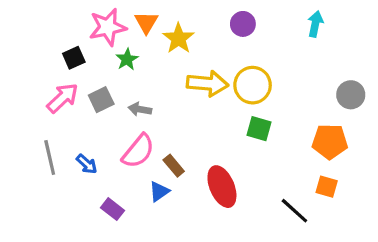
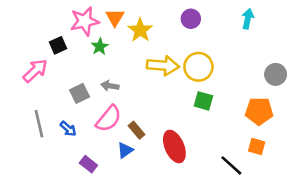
pink arrow: (63, 98) -> (35, 71), moved
gray square: (101, 100) -> (80, 93), moved

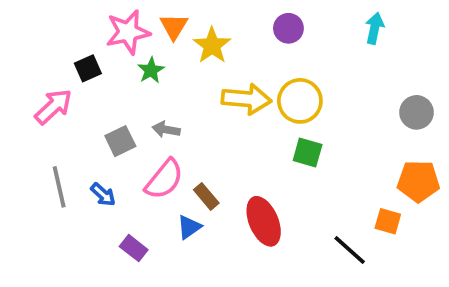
orange pentagon: (259, 111) -> (418, 181), moved

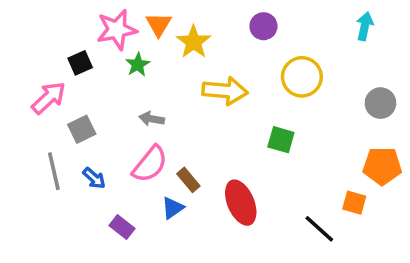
cyan arrow: (374, 28) -> (365, 26), moved
yellow circle: (300, 101) -> (302, 77), moved
gray square: (120, 141) -> (82, 129), moved

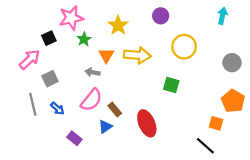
orange triangle: (159, 24) -> (106, 55), moved
orange pentagon: (382, 166) -> (233, 101), turned 30
black line: (319, 229) -> (205, 146), moved

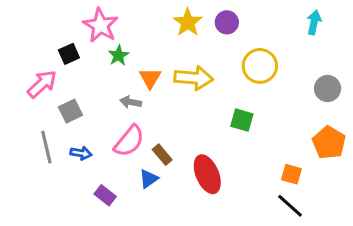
pink star: (71, 18) -> (101, 25), turned -30
yellow star: (118, 25) -> (188, 22), moved
blue arrow: (57, 108) -> (81, 153), turned -32
orange square: (216, 123) -> (291, 174), moved

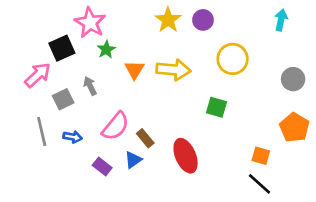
black square: (69, 54) -> (62, 48), size x1.4
gray arrow: (131, 102) -> (90, 86), moved, turned 54
purple rectangle: (105, 195) -> (102, 166), moved

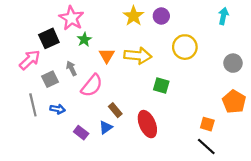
green square: (216, 107) -> (161, 86), moved
pink semicircle: (116, 126) -> (92, 86), moved

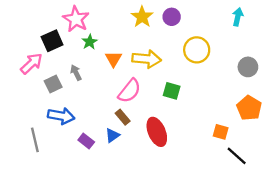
pink semicircle: (92, 86) -> (129, 91), moved
gray line: (33, 105) -> (35, 140), moved
blue arrow: (58, 109) -> (61, 116), size x1.6
black line: (206, 147) -> (237, 156), moved

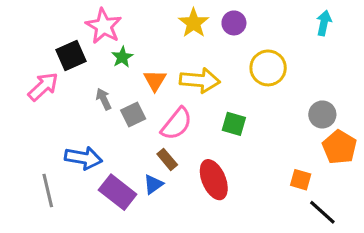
gray circle: (248, 67) -> (322, 114), moved
gray square: (53, 84) -> (133, 114), moved
purple rectangle: (86, 141) -> (118, 192), size x1.6

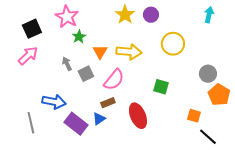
black square: (71, 56) -> (32, 29), moved
green square: (234, 124) -> (161, 87), moved
brown rectangle: (167, 159) -> (108, 103), turned -72

